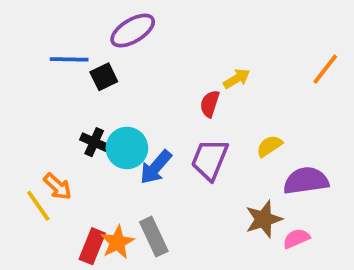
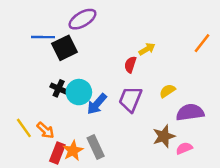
black square: (104, 77) -> (65, 48), size x1.5
orange arrow: (58, 186) -> (45, 130), moved

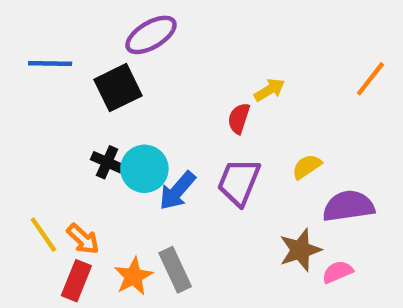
blue line: (43, 37) -> (50, 63), moved
red rectangle: (57, 153) -> (76, 281), moved

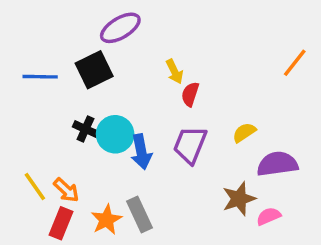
blue line: (50, 63) -> (40, 77), moved
yellow arrow: (269, 90) -> (174, 71), moved, turned 95
blue arrow: (177, 191) -> (141, 152), turned -52

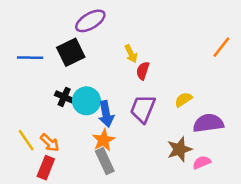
orange star: (106, 220) -> (103, 140), moved

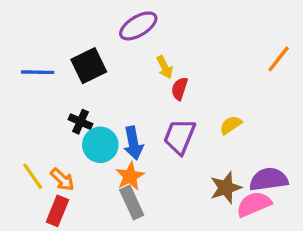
purple ellipse: (90, 21) -> (138, 26), moved
cyan circle: (86, 101) -> (100, 145), moved
purple semicircle: (208, 123) -> (269, 179), moved
pink semicircle: (202, 162) -> (254, 204), size x1.5

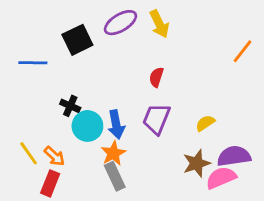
black square: (89, 66) -> (77, 40), moved
yellow arrow: (165, 67) -> (159, 24), moved, size x1.4
yellow semicircle: (231, 125) -> (205, 123), moved

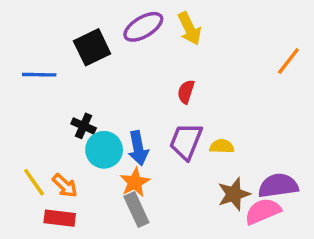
yellow semicircle: (205, 123) -> (222, 146), moved, turned 36
red rectangle: (50, 183) -> (60, 218), turned 75

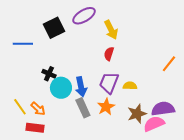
yellow arrow: (189, 29) -> (111, 30), moved
orange line: (288, 61) -> (169, 64), moved
orange star: (135, 182) -> (106, 107), moved
gray rectangle: (136, 210) -> (83, 108), moved

